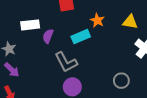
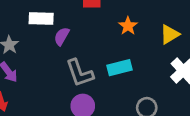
yellow triangle: (130, 22) -> (170, 34), turned -49
cyan rectangle: (81, 37) -> (120, 68), moved

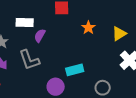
cyan rectangle: (120, 68) -> (75, 70), moved
gray L-shape: (80, 73) -> (29, 60), moved

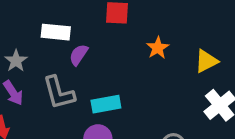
cyan rectangle: (75, 70) -> (106, 104), moved

